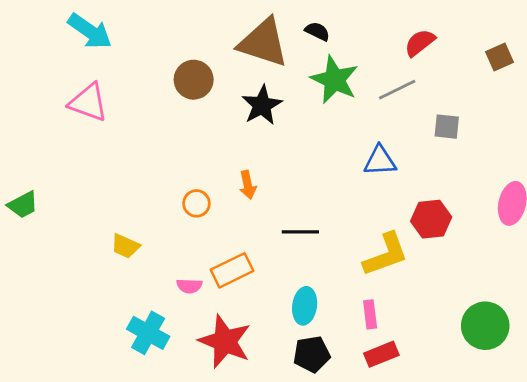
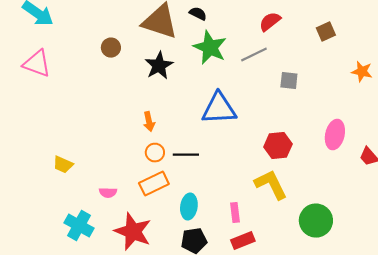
brown circle: (194, 80) -> (111, 48), size x0.7
blue triangle: (380, 161) -> (219, 109), moved, size x1.5
orange circle: (196, 203) -> (155, 153), moved
yellow L-shape: (386, 255) -> (271, 185), moved, turned -96
orange rectangle: (232, 270) -> (154, 184), moved

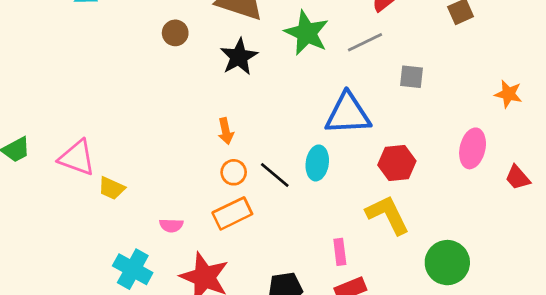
pink triangle: (37, 64) -> (77, 158), moved
orange star: (362, 72) -> (508, 94), moved
blue triangle: (219, 109) -> (348, 114), moved
black line: (186, 155) -> (275, 175), turned 40
cyan ellipse: (189, 207) -> (317, 163), moved

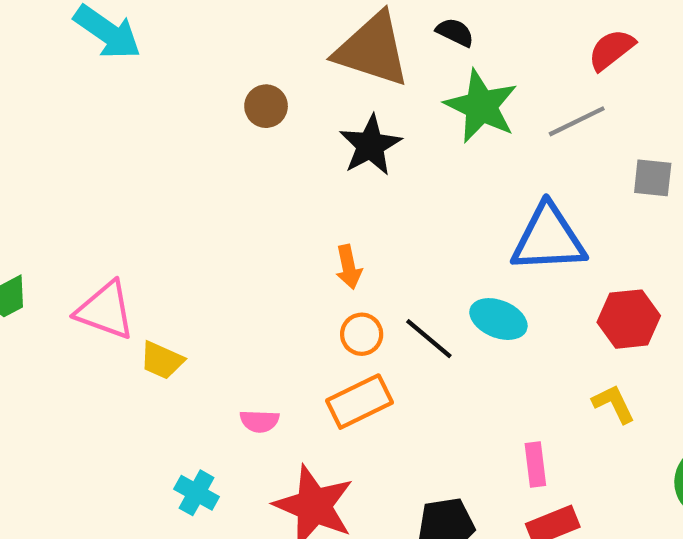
cyan ellipse: (317, 163) -> (498, 319), turned -76
yellow L-shape: (388, 215) -> (614, 404), size x0.6
cyan cross: (133, 269) -> (197, 493), size x0.7

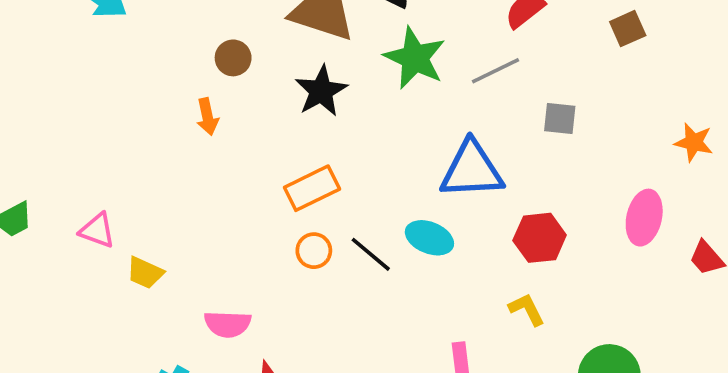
orange arrow: (349, 267) -> (207, 117), moved
pink triangle: (105, 310) -> (97, 230), size x0.7
orange rectangle: (359, 402) -> (312, 188), moved
pink semicircle: (260, 421) -> (228, 324), size x1.4

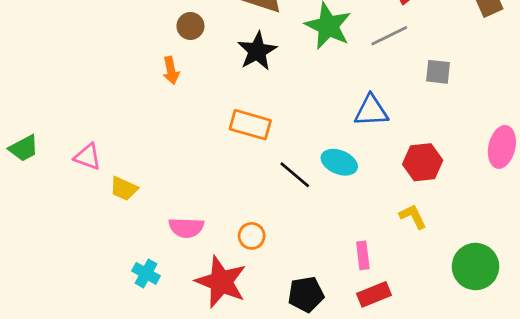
blue triangle: (472, 170) -> (371, 111), size x0.7
orange rectangle: (312, 188) -> (250, 125), turned 42
orange circle: (314, 251) -> (252, 236), moved

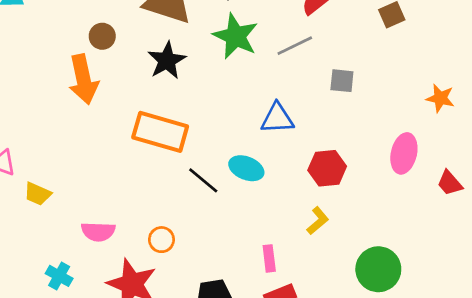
orange arrow: (171, 70) -> (83, 79), size x1.8
orange rectangle: (250, 125) -> (160, 132), size x1.4
yellow L-shape: (413, 216) -> (318, 221), turned 76

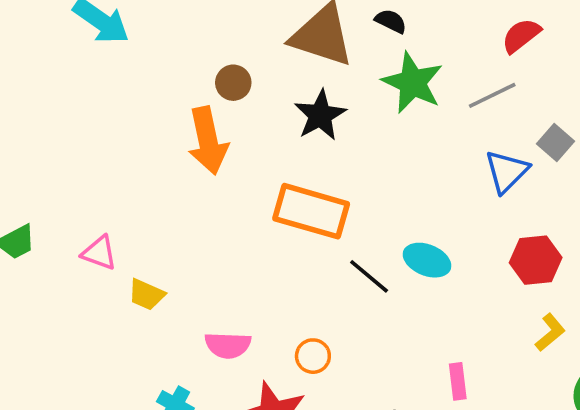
gray square: (342, 81) -> (556, 142), turned 35
blue triangle: (277, 118) -> (507, 171), moved, turned -42
yellow L-shape: (318, 221) -> (550, 333), moved

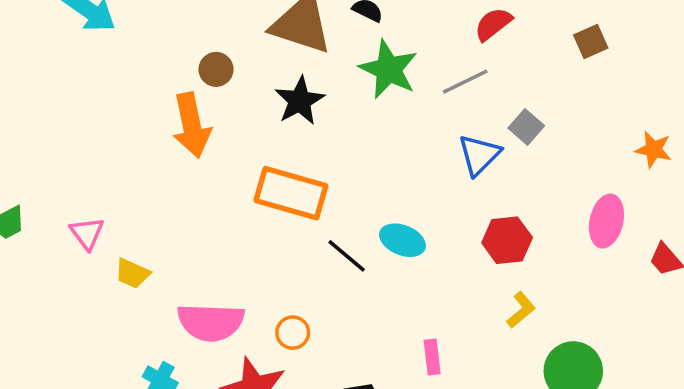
pink triangle: (99, 253) -> (87, 233), turned 33
pink semicircle: (228, 345) -> (211, 322), size x1.5

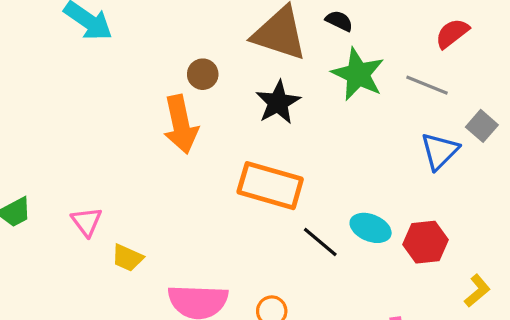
gray line: (465, 82) -> (427, 85), turned 48
red hexagon: (507, 240) -> (425, 242), moved

